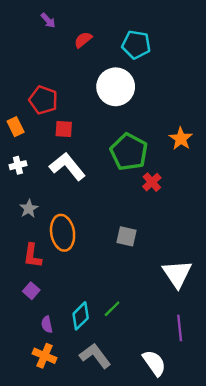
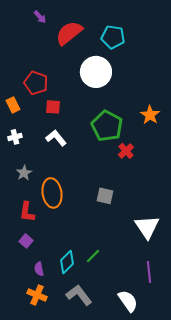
red semicircle: (83, 40) -> (69, 33), size x1.8
white L-shape: (67, 166) -> (56, 138), size x0.7

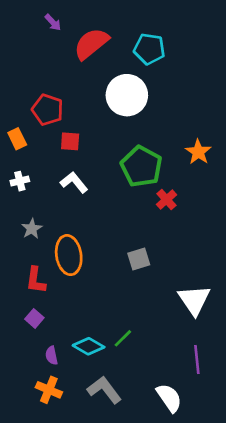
gray square: (105, 196) -> (139, 259), turned -30
cyan diamond: (67, 262) -> (89, 346), turned 75

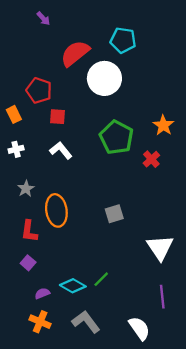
red semicircle: (91, 44) -> (75, 53), moved
red cross: (167, 200) -> (151, 159), moved
purple semicircle: (52, 355) -> (42, 293), turned 80

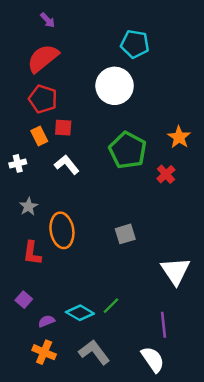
red semicircle: (75, 53) -> (43, 58), moved
orange rectangle: (14, 114) -> (39, 136), moved
purple square: (28, 263) -> (24, 300), moved
purple line: (162, 297) -> (164, 325), moved

